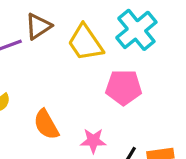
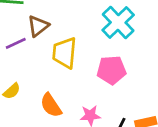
yellow trapezoid: (85, 43) -> (65, 53), moved, turned 44

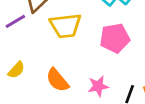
yellow trapezoid: (65, 53) -> (66, 26), turned -96

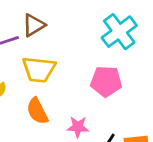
yellow trapezoid: (66, 26) -> (39, 69), moved

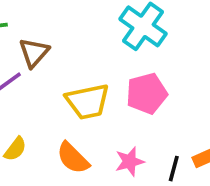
yellow trapezoid: (39, 69) -> (88, 102), moved

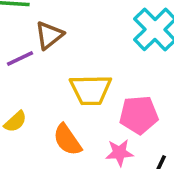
pink pentagon: (147, 93) -> (139, 115), moved

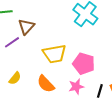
pink pentagon: (139, 115) -> (84, 64), turned 30

